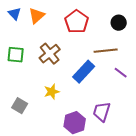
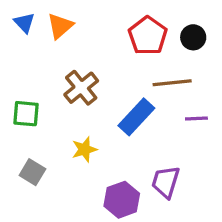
red pentagon: (77, 22) -> (148, 36), moved
green square: (16, 55) -> (26, 114), moved
purple line: (121, 73) -> (196, 119), turned -40

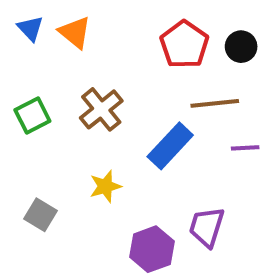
orange triangle: (60, 26) -> (75, 32), turned -40
green square: (26, 114) -> (32, 115), moved, turned -32

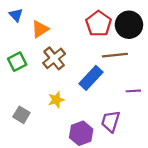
orange triangle: (75, 32) -> (40, 29), moved, turned 48
black circle: (241, 47) -> (129, 25), size x1.6
purple line: (245, 148) -> (133, 91), moved

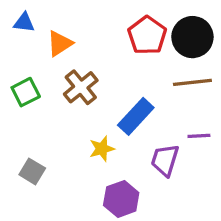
blue triangle: (16, 15) -> (24, 22), turned -40
brown line: (115, 55) -> (192, 82), moved
yellow star: (56, 100) -> (102, 149), moved
purple trapezoid: (111, 121) -> (165, 160), moved

